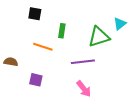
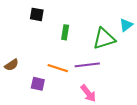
orange line: (43, 47) -> (58, 68), moved
brown semicircle: (11, 62) -> (12, 65), turned 136

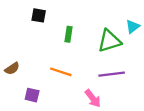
purple line: (87, 65) -> (112, 74), moved
purple square: (38, 84) -> (32, 95), moved

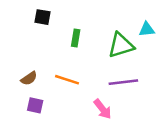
cyan triangle: (133, 27) -> (147, 29), turned 32
brown semicircle: (12, 69) -> (29, 78), moved

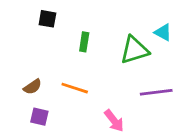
cyan triangle: (147, 29) -> (163, 32), turned 35
purple line: (123, 82) -> (156, 92), moved

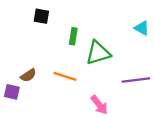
green triangle: (134, 50) -> (98, 53), moved
purple square: (39, 117) -> (12, 92), moved

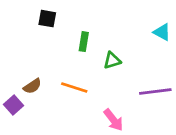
green triangle: (98, 53) -> (112, 60), size x0.6
purple square: (12, 92) -> (13, 105), turned 35

